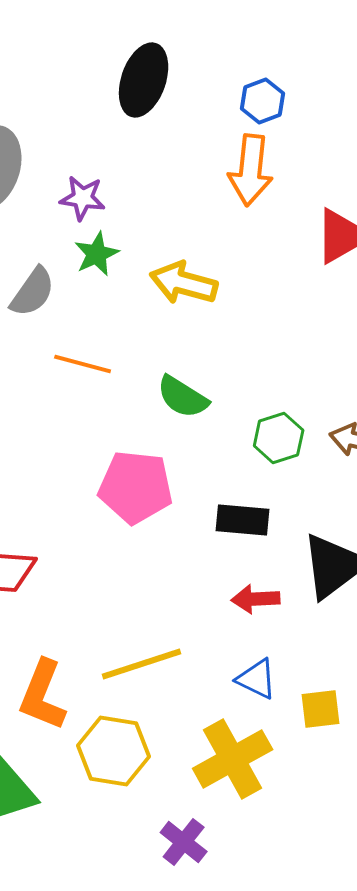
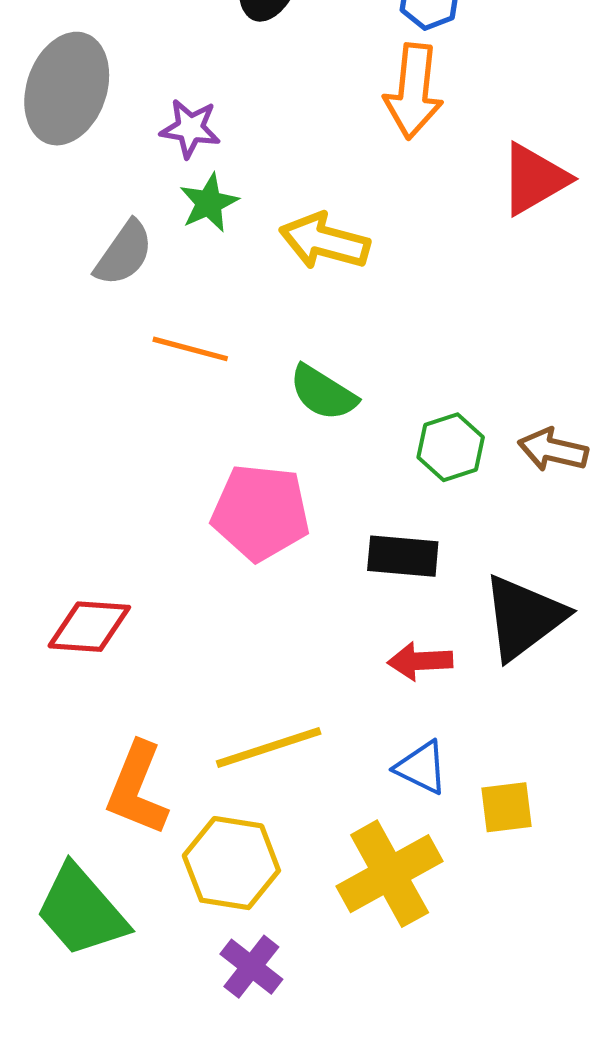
purple cross: (184, 842) -> (251, 967), moved

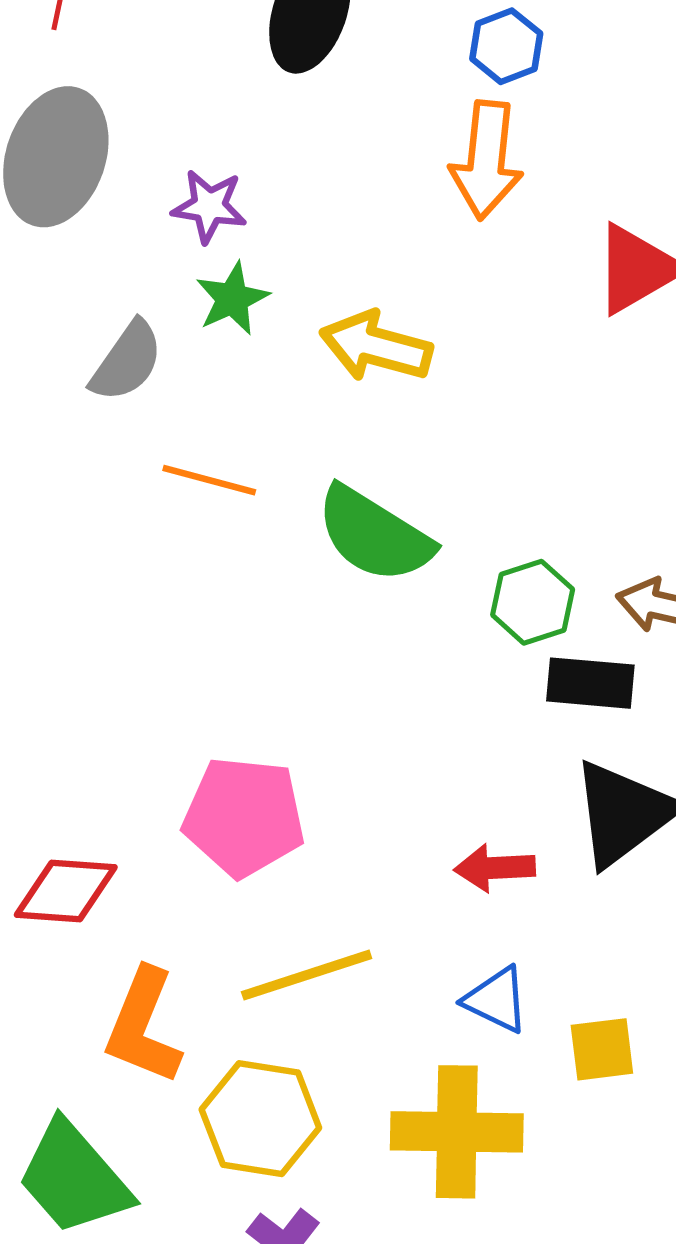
green semicircle: (323, 393) -> (374, 535), size x1.4
pink pentagon: (261, 512) -> (244, 817), moved
black rectangle: (403, 556) -> (590, 683), moved
red diamond: (89, 627) -> (66, 891), moved
yellow cross: (390, 874) -> (457, 1132), turned 30

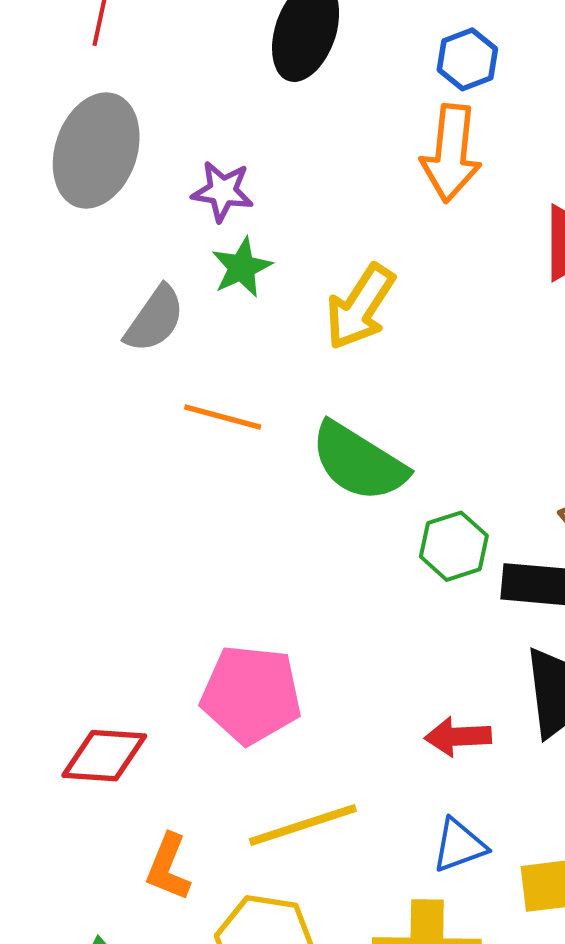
yellow arrow: (376, 346) -> (360, 307), turned -72
green hexagon: (533, 602) -> (454, 546), moved
blue triangle: (496, 1000) -> (459, 845), turned -46
orange L-shape: (143, 1026) -> (168, 867), size x0.7

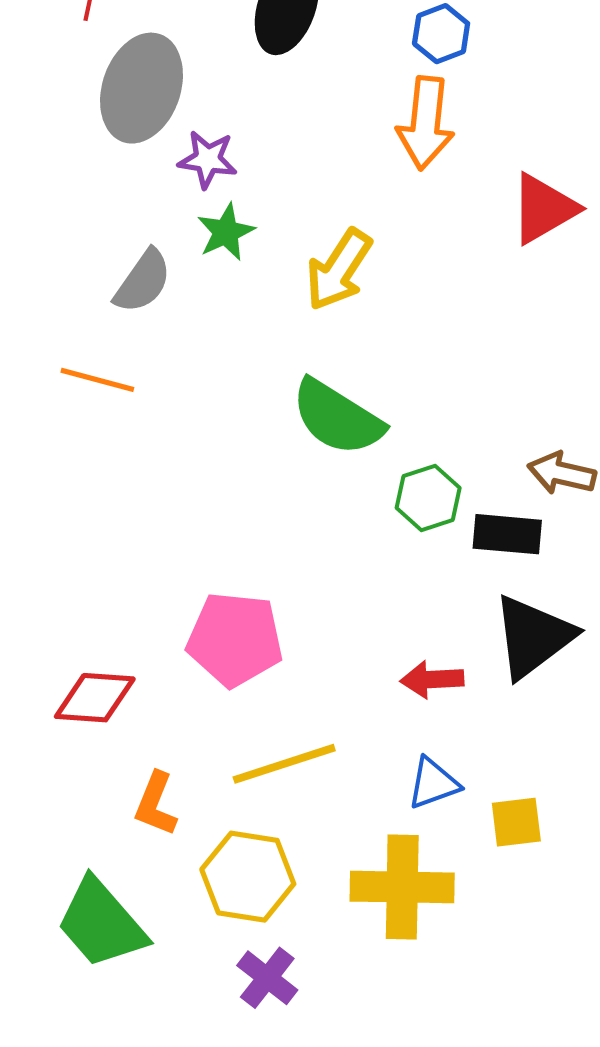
gray ellipse: (96, 150) -> (141, 88), moved
orange line: (223, 417) -> (97, 380), moved

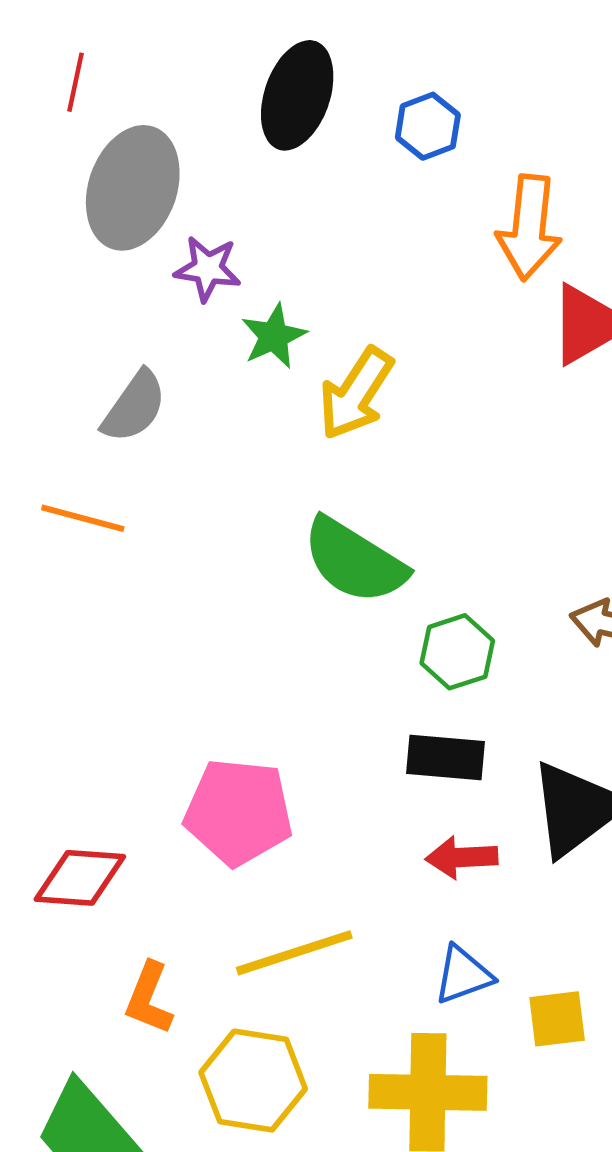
blue hexagon: (441, 34) -> (428, 126), moved
orange arrow: (426, 123) -> (529, 228), moved
green star: (226, 232) -> (274, 336), moved
black rectangle: (507, 534) -> (445, 758), moved

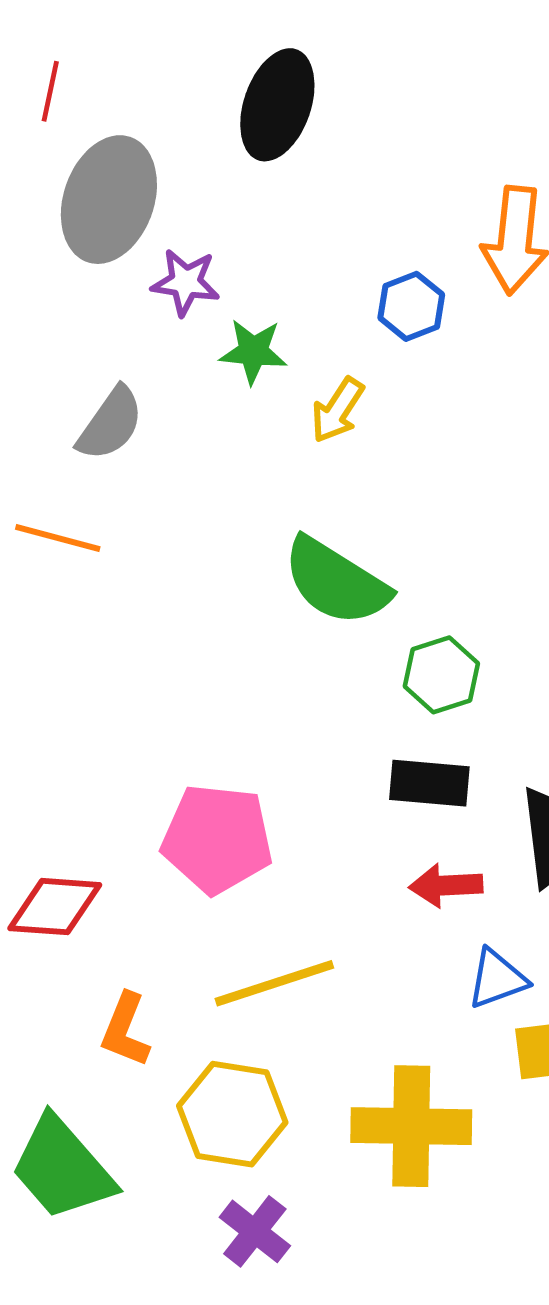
blue hexagon: (428, 126) -> (411, 306), moved
green star: (274, 336) -> (253, 351), turned 30
yellow arrow: (356, 393) -> (338, 410), size x0.7
blue triangle: (463, 975) -> (497, 979), moved

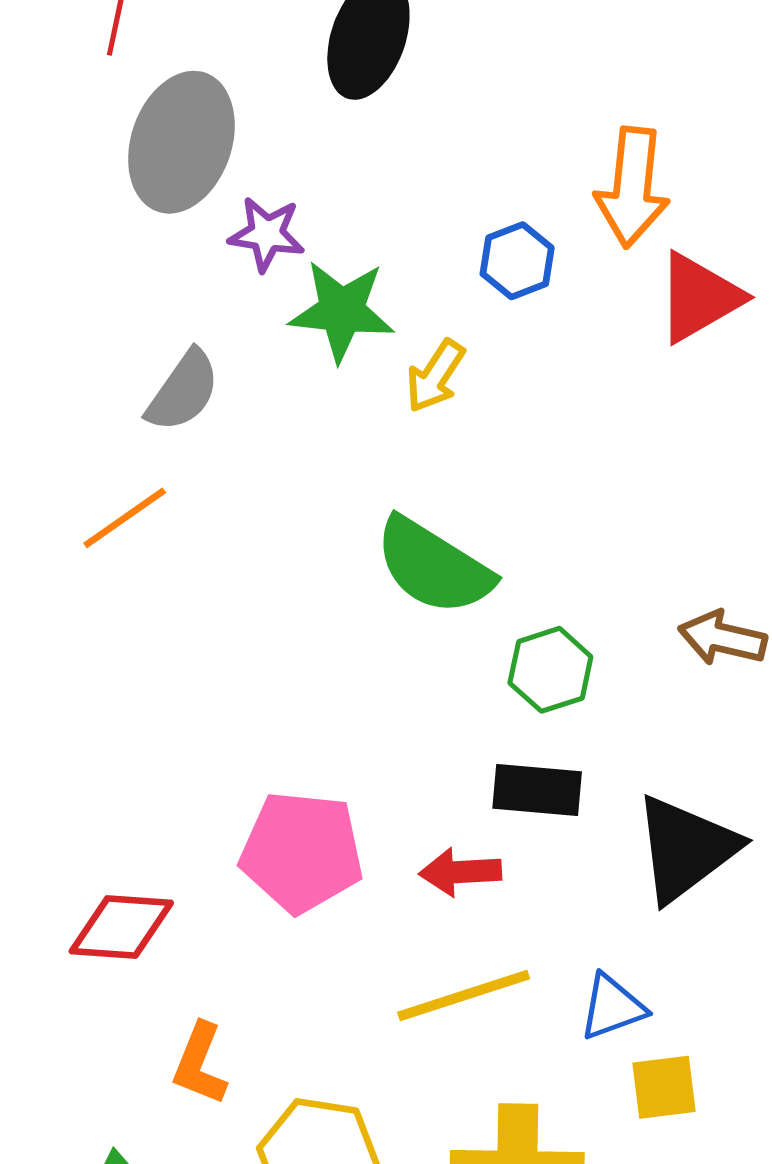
green star: (253, 351) -> (342, 311), size x1.4
orange line: (58, 538) -> (125, 518), turned -50
red arrow: (446, 885) -> (460, 872), moved
yellow line: (274, 983) -> (464, 995), moved

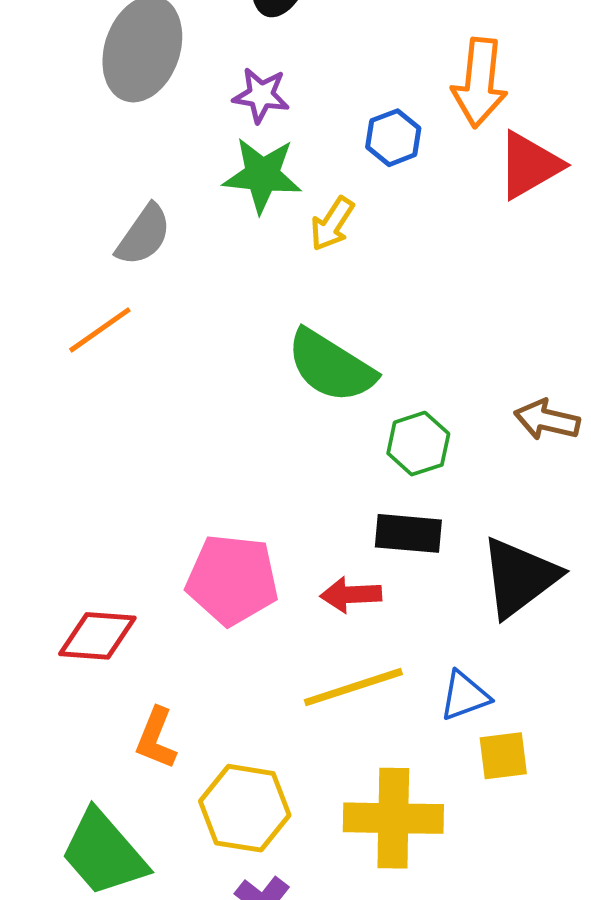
purple star: (267, 234) -> (261, 95), moved

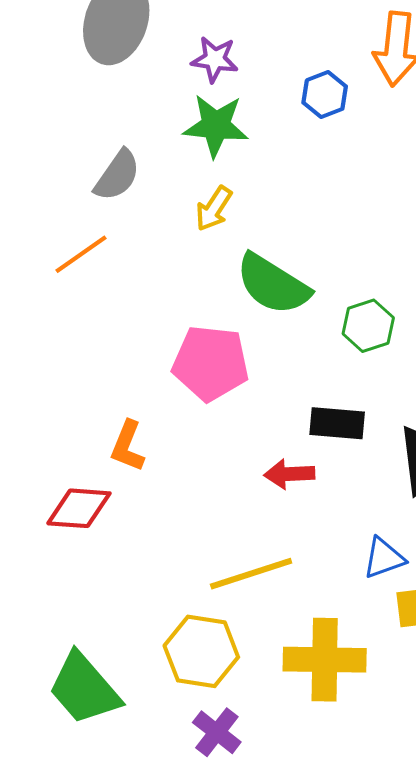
yellow arrow: (332, 224) -> (214, 209), moved
green hexagon: (418, 444) -> (368, 326), moved
pink pentagon: (232, 580) -> (211, 363), moved
yellow line: (353, 687) -> (251, 574), moved
orange L-shape: (156, 738) -> (128, 446), moved

